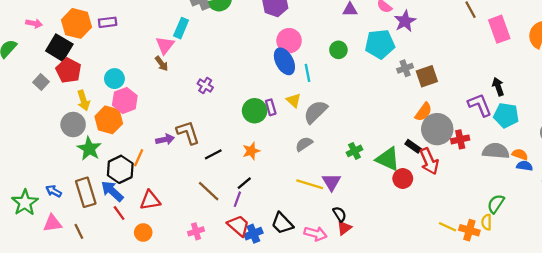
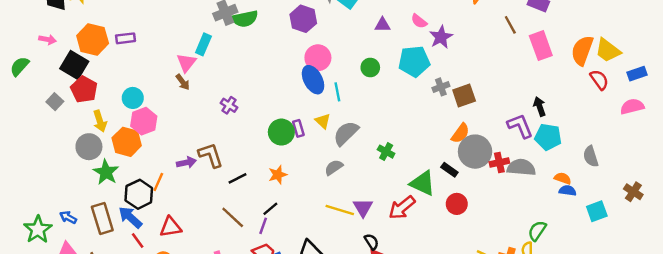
green cross: (355, 151) -> (386, 152), moved, turned -35
gray semicircle: (496, 151) -> (521, 167), moved
red arrow: (429, 161) -> (402, 208), moved, turned 75
red circle: (403, 178) -> (457, 204), moved

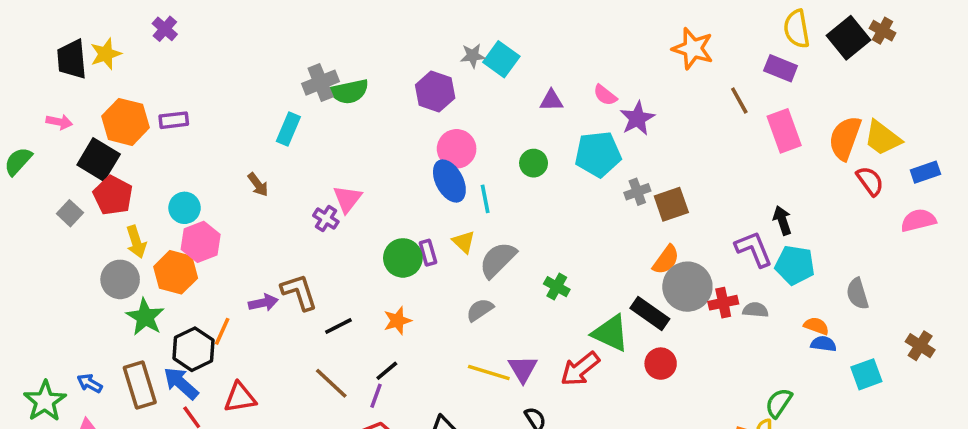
pink triangle: (186, 63) -> (347, 199), moved
gray semicircle: (521, 167) -> (755, 310), size x0.6
black rectangle: (449, 170) -> (650, 313), size x1.5

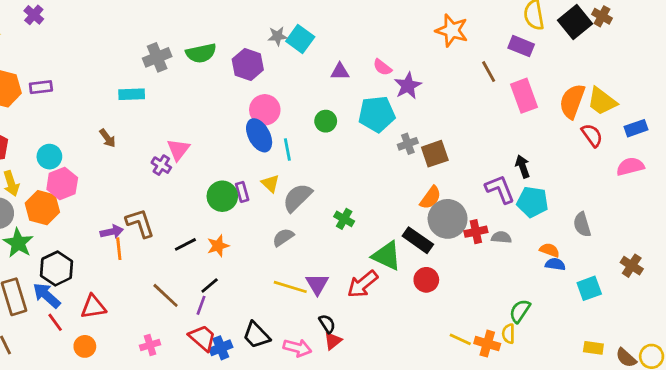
green semicircle: (349, 92) -> (201, 53), moved
cyan rectangle: (288, 129) -> (132, 94), turned 65
black line: (338, 326) -> (185, 244), moved
orange line: (222, 331) -> (119, 249), moved, turned -30

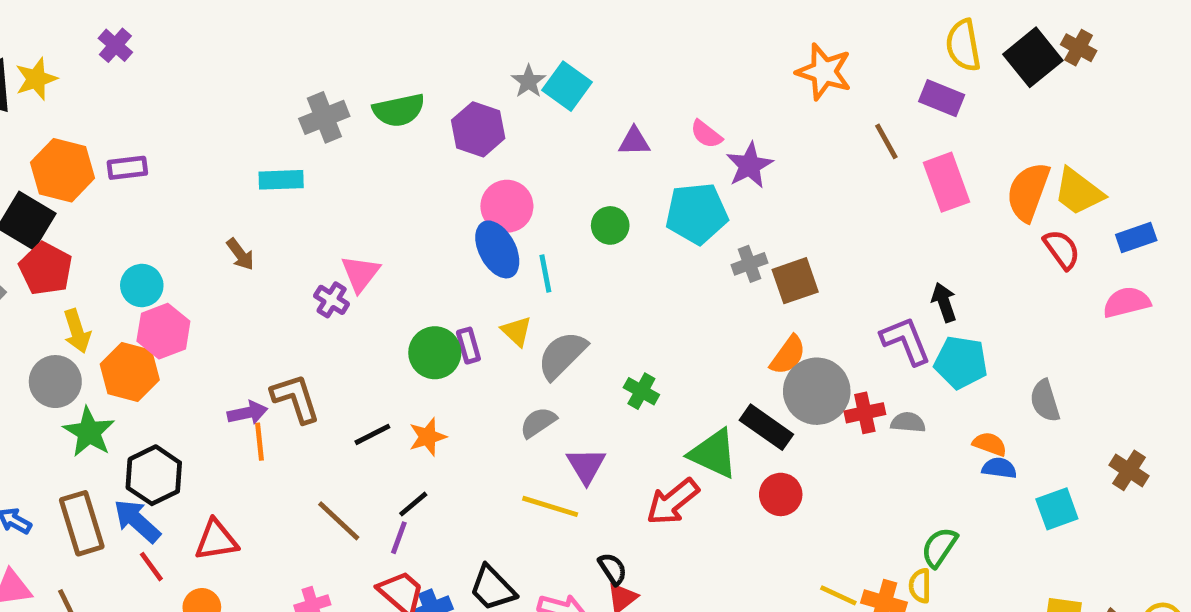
gray star: (278, 36) -> (529, 81), turned -30
purple triangle: (317, 284) -> (586, 466), moved

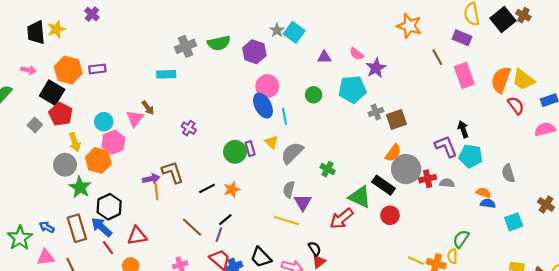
pink triangle: (360, 273) -> (135, 118), moved
gray semicircle: (538, 422) -> (289, 189), moved, turned -42

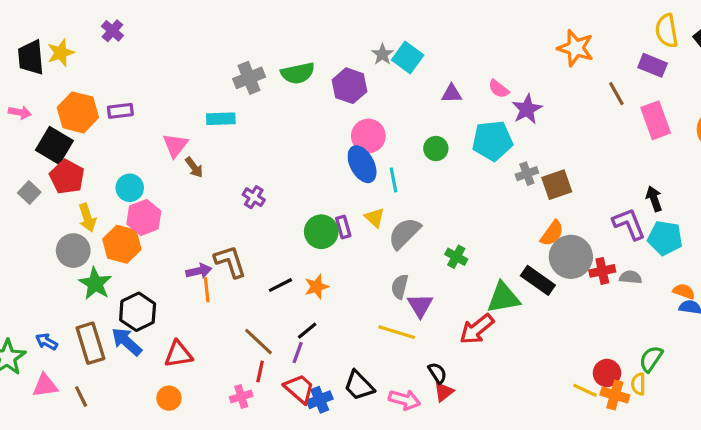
pink triangle: (135, 118) -> (175, 145), moved
green triangle: (360, 197) -> (503, 298), turned -35
red circle: (390, 215) -> (607, 373), moved
red line: (108, 248) -> (260, 371), moved, turned 48

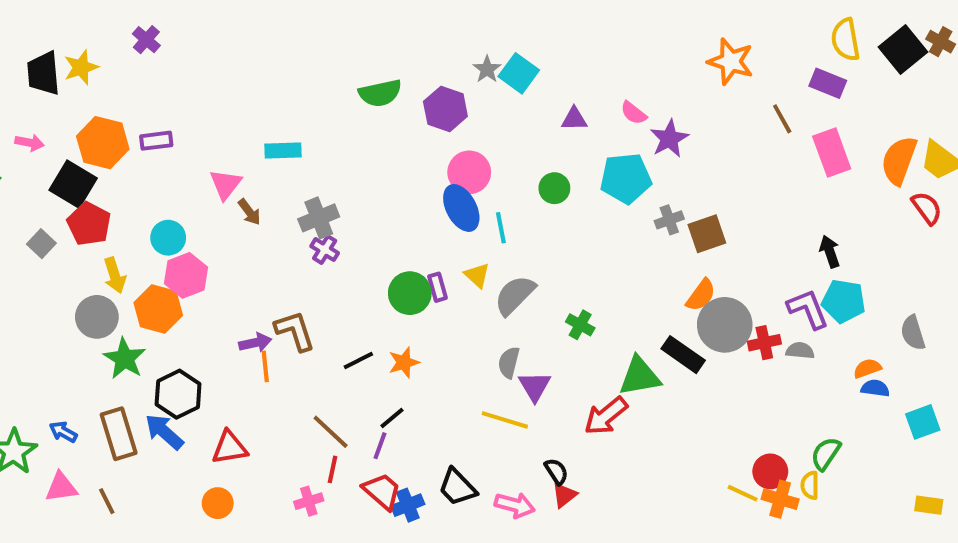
gray cross: (249, 78) -> (319, 218), moved
purple L-shape: (629, 224) -> (808, 309), moved
orange semicircle: (684, 291) -> (867, 368), turned -40

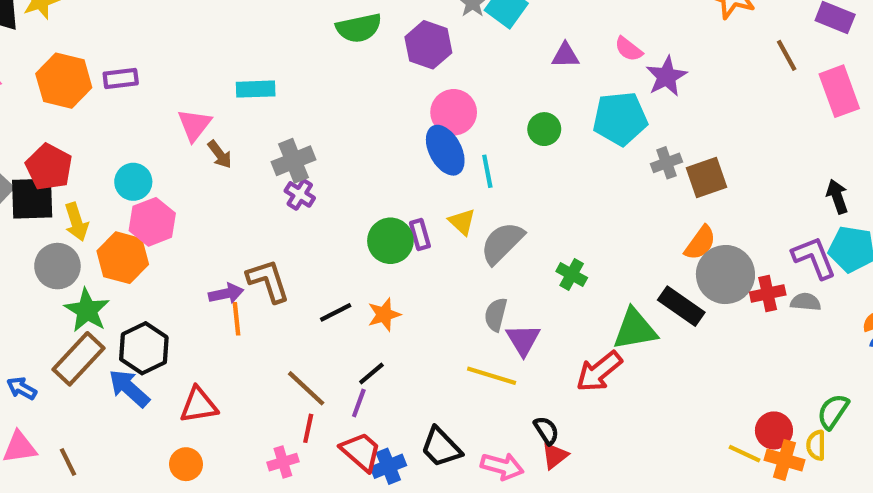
black square: (73, 184) -> (32, 199), moved, turned -33
brown rectangle: (119, 434) -> (79, 359), moved, turned 60

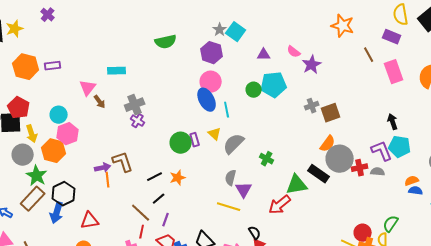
purple hexagon: (428, 45) -> (212, 53), moved
cyan pentagon: (620, 119) -> (274, 85), moved
black line: (371, 374) -> (159, 199), moved
blue arrow: (129, 388) -> (57, 213), turned -115

